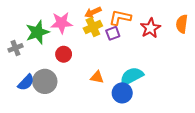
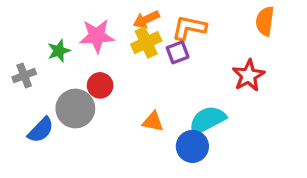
orange semicircle: (182, 24) -> (265, 21), moved
red star: (150, 28) -> (248, 76), moved
green star: (37, 32) -> (59, 51), size x0.6
gray circle: (45, 81) -> (75, 108), moved

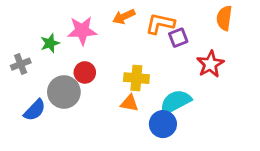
yellow cross: (146, 43) -> (136, 78), moved, turned 30
purple square: (178, 52) -> (178, 38), moved

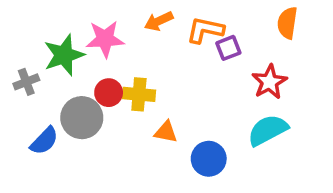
green star: (50, 43) -> (64, 55), size x1.6
yellow cross: (136, 78) -> (139, 94), moved
cyan semicircle: (175, 102) -> (268, 130), moved

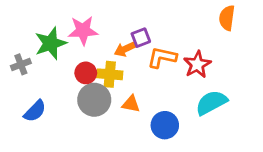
orange arrow: (159, 21) -> (125, 49), moved
orange L-shape: (205, 30) -> (162, 57), moved
purple square: (228, 48) -> (141, 38), moved
red star: (269, 82) -> (197, 64), moved
gray circle: (82, 118) -> (94, 100), moved

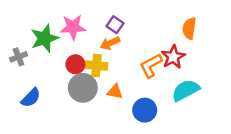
orange semicircle: (227, 18) -> (189, 28), moved
purple square: (141, 38) -> (115, 25), moved, turned -35
orange L-shape: (162, 57) -> (151, 66), moved, turned -40

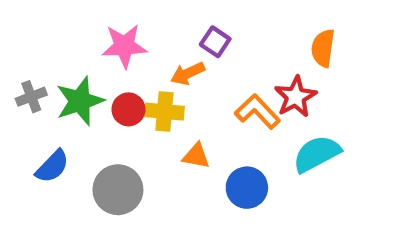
purple square: (115, 25) -> (215, 42), moved
green star: (44, 38) -> (80, 101), moved
orange L-shape: (151, 66) -> (257, 112), turned 75
gray circle: (83, 88) -> (118, 190), moved

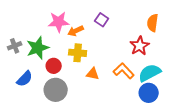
orange arrow: (188, 73) -> (76, 31), moved
red circle: (129, 109) -> (54, 66), moved
orange L-shape: (257, 112) -> (124, 71), moved
blue circle: (247, 188) -> (149, 93), moved

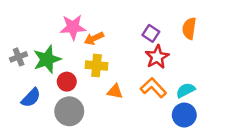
purple square: (102, 20) -> (151, 33), moved
red star: (140, 46) -> (157, 57), moved
cyan semicircle: (150, 73) -> (185, 90), size x0.7

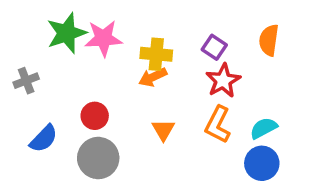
orange arrow: (94, 38) -> (153, 77), moved
green star: (47, 59) -> (67, 33), moved
yellow cross: (96, 66) -> (156, 54), moved
orange L-shape: (153, 88) -> (218, 125), turned -110
orange triangle: (115, 92) -> (163, 130), turned 49

